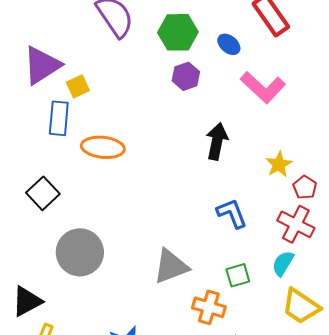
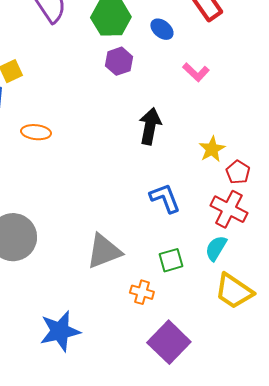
pink L-shape: (263, 87) -> (196, 72), size x0.6
orange ellipse: (103, 147) -> (36, 132), size x0.7
orange cross: (209, 307) -> (142, 292), size x0.7

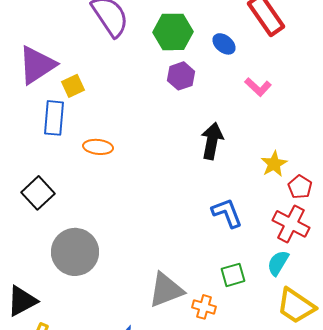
gray triangle: (104, 251) -> (166, 290), moved

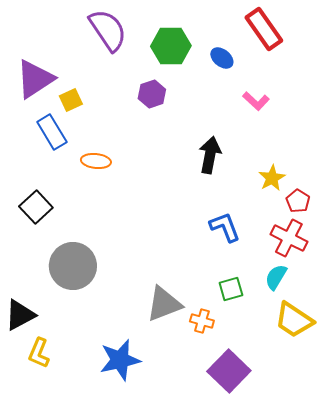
purple hexagon: (181, 76) -> (152, 94), moved
blue rectangle: (54, 118) -> (52, 132), turned -36

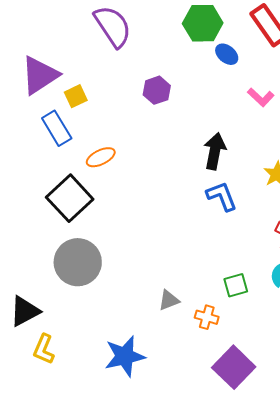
green hexagon: (171, 46) -> (203, 23), moved
orange ellipse: (96, 161) -> (101, 157), turned -32
black square: (36, 207) -> (70, 198), moved, size x1.4
blue L-shape: (225, 227) -> (222, 196), moved
gray triangle: (164, 304) -> (169, 300), size x0.6

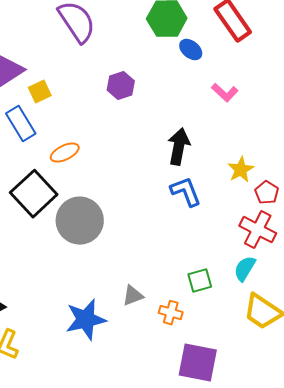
gray circle: (78, 262) -> (80, 221), moved
blue star: (125, 356) -> (86, 320), moved
purple square: (234, 367) -> (198, 363), turned -33

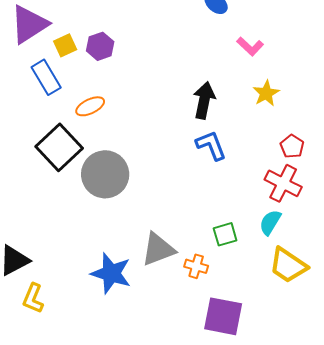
purple hexagon: (121, 86) -> (100, 46), moved
yellow star: (241, 170) -> (266, 93), moved
gray triangle: (133, 296) -> (158, 249), size x1.6
blue star: (86, 320) -> (111, 273), turned 30

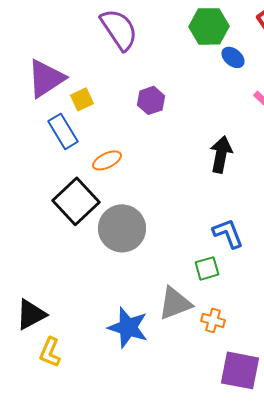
purple hexagon: (100, 46) -> (151, 100), moved
blue L-shape: (211, 145) -> (228, 233), moved
green square: (225, 234) -> (207, 268), moved

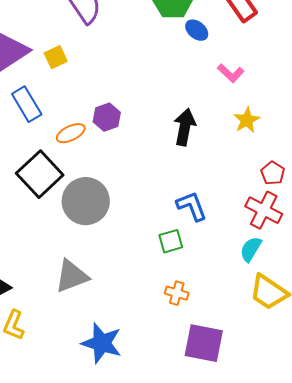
yellow square: (82, 99) -> (56, 57), moved
purple hexagon: (151, 100) -> (107, 117), moved
gray triangle: (175, 303) -> (72, 276), moved
blue star: (128, 327) -> (102, 343), moved

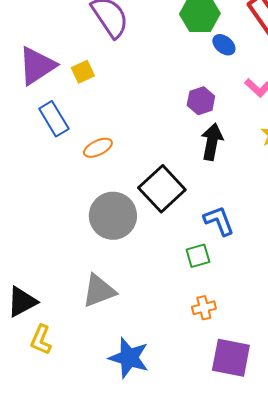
purple hexagon: (107, 117) -> (201, 101), moved
black square: (40, 174) -> (162, 189), moved
orange cross: (177, 293) -> (204, 308), turned -30

